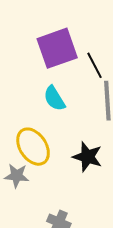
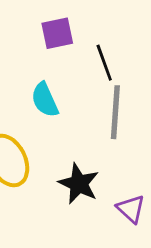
purple square: (57, 48) -> (57, 33), size x0.6

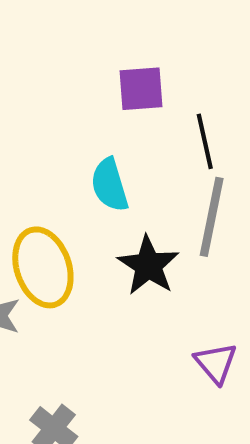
black star: (79, 184) -> (148, 265), moved

